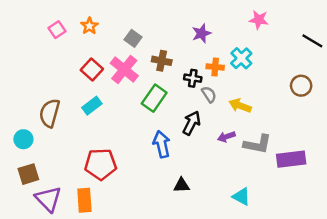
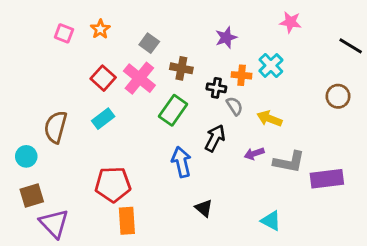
pink square: (57, 30) -> (64, 33), turned -35
black triangle: (182, 185) -> (204, 208), turned 42
orange rectangle: (84, 200) -> (127, 221), moved

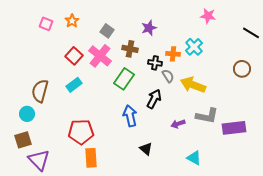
purple star: (226, 38) -> (149, 28), moved
yellow arrow: (269, 119) -> (193, 85), size x1.4
purple arrow: (254, 154) -> (178, 124), moved
cyan circle: (26, 156) -> (27, 114), moved

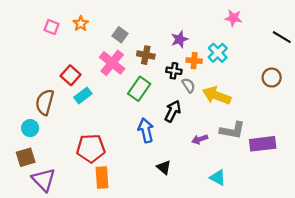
purple star: (149, 28) -> (180, 39), moved
red square: (74, 56) -> (71, 75), moved

